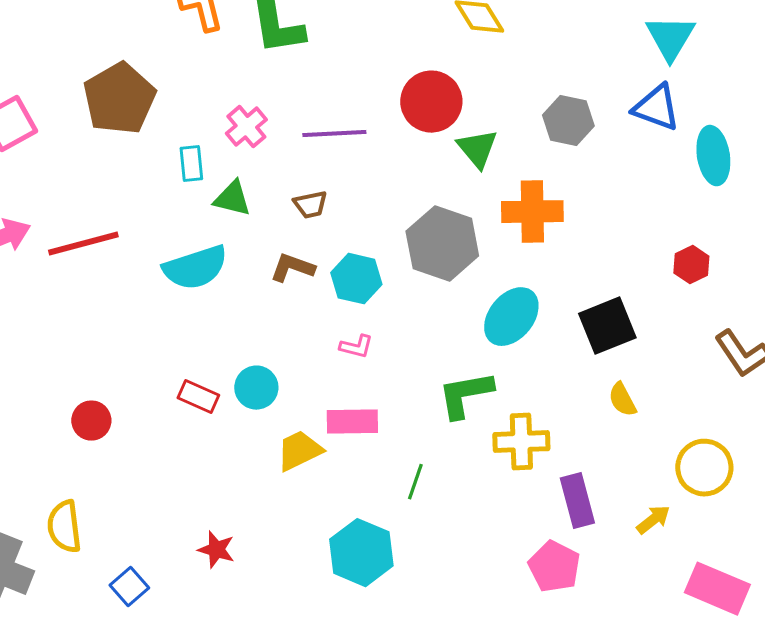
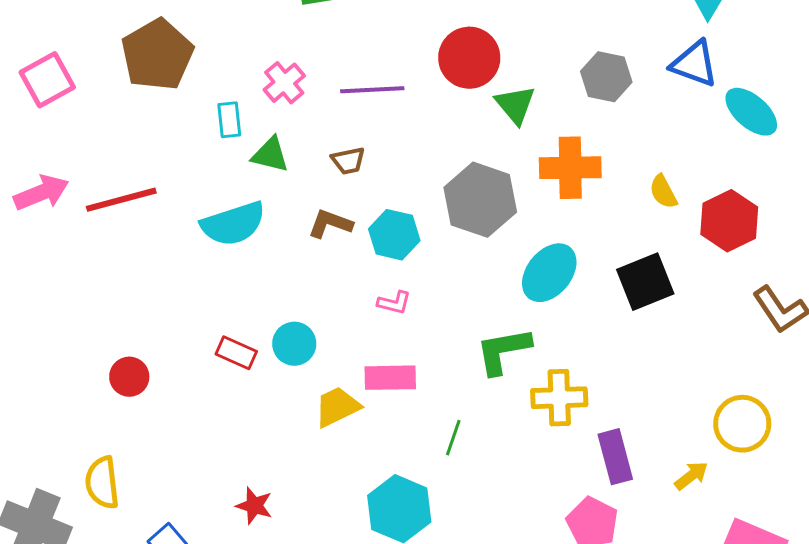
cyan ellipse: (713, 156) -> (751, 112), turned -40
red hexagon: (691, 265) -> (729, 221), size x1.6
yellow semicircle: (622, 400) -> (663, 192), moved

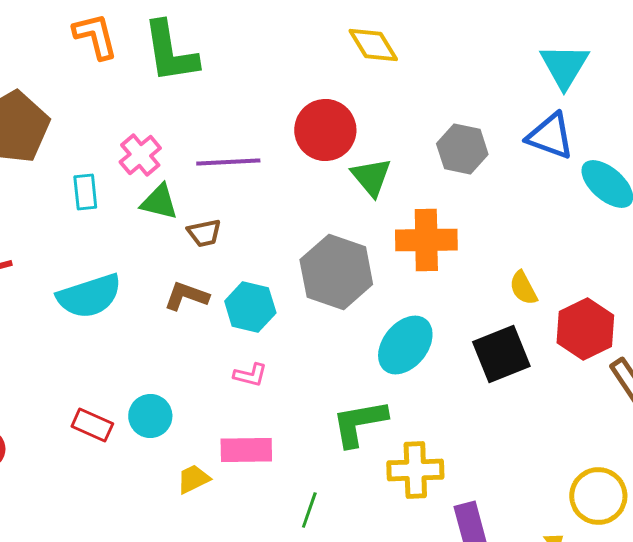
green triangle: (270, 155) -> (159, 202), moved
yellow semicircle: (663, 192) -> (523, 288), moved
red hexagon: (729, 221) -> (585, 329), moved
yellow trapezoid: (337, 407) -> (193, 479), size x0.7

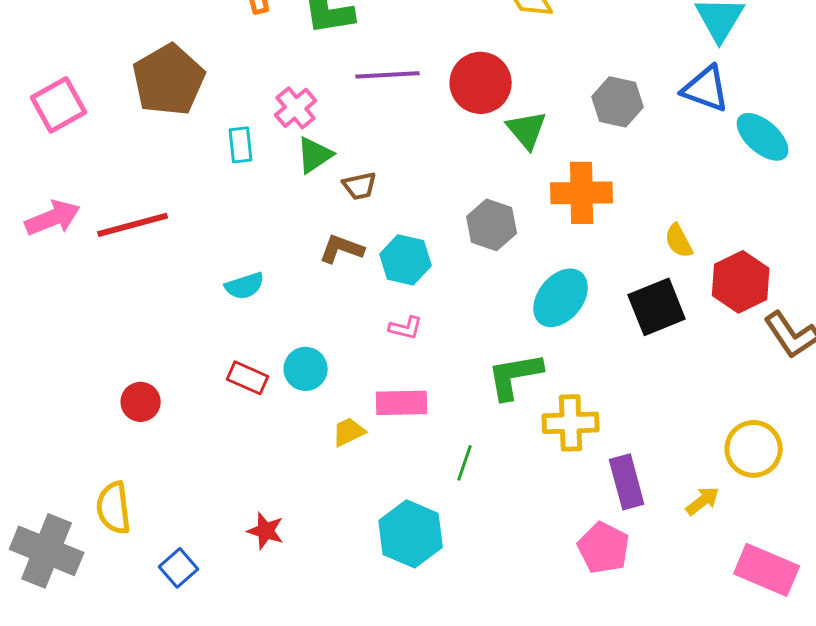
purple line: (228, 162) -> (388, 75), moved
green triangle: (159, 202) -> (315, 155), turned -48
gray hexagon: (336, 272) -> (492, 225), size x0.7
cyan semicircle: (89, 296) -> (245, 286), moved, size x0.6

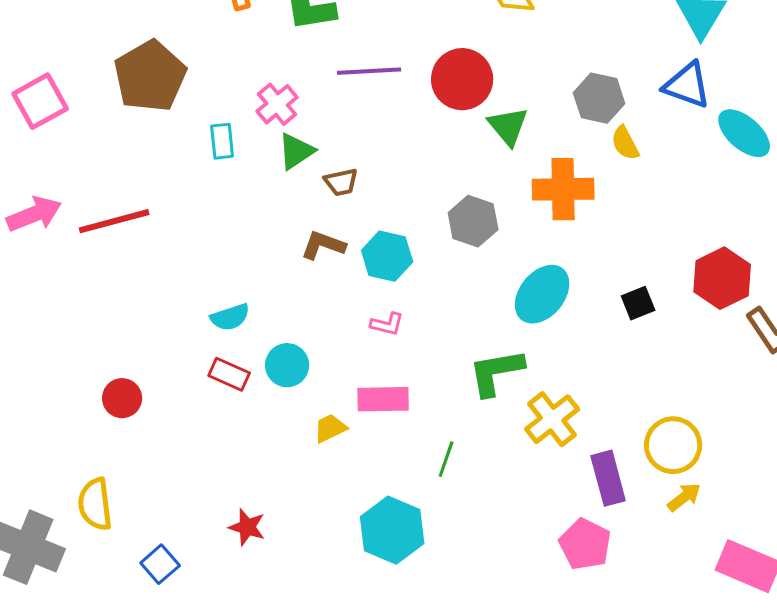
yellow semicircle: (679, 241) -> (625, 143), moved
cyan semicircle: (245, 286) -> (230, 317), moved
black square: (657, 307) -> (638, 303), size x0.6
yellow cross: (571, 423) -> (552, 419), turned -36
yellow circle: (754, 449) -> (673, 445), moved

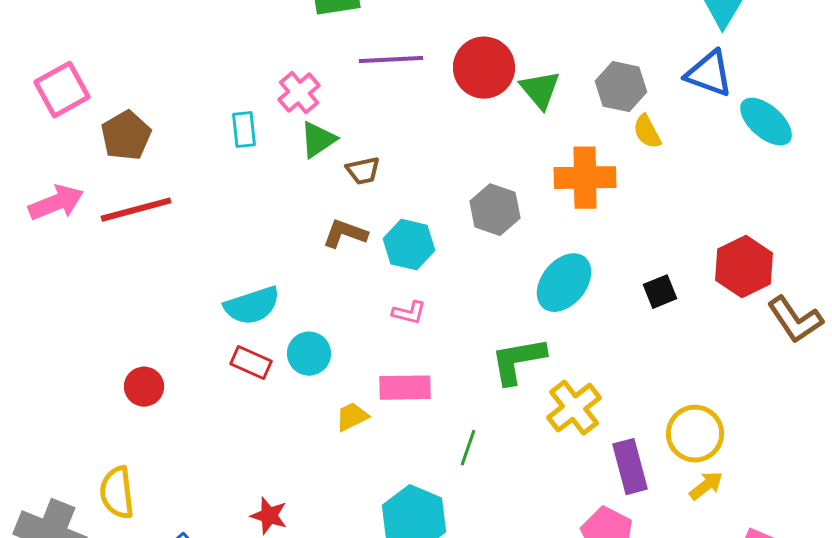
brown pentagon: (150, 76) -> (126, 136), moved, size x0.7
green triangle: (508, 126) -> (540, 90), moved
cyan semicircle: (230, 317) -> (252, 306), size x1.4

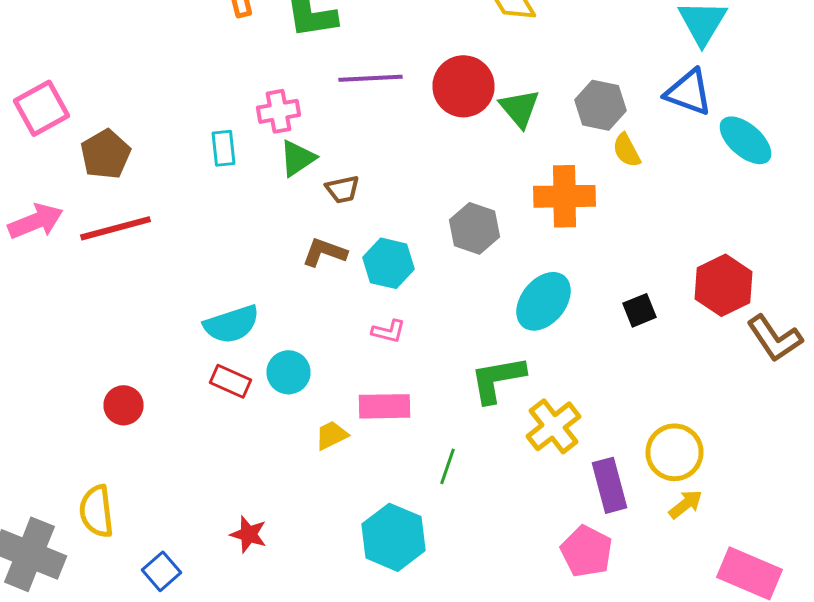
pink cross: (299, 93) -> (278, 111), turned 30

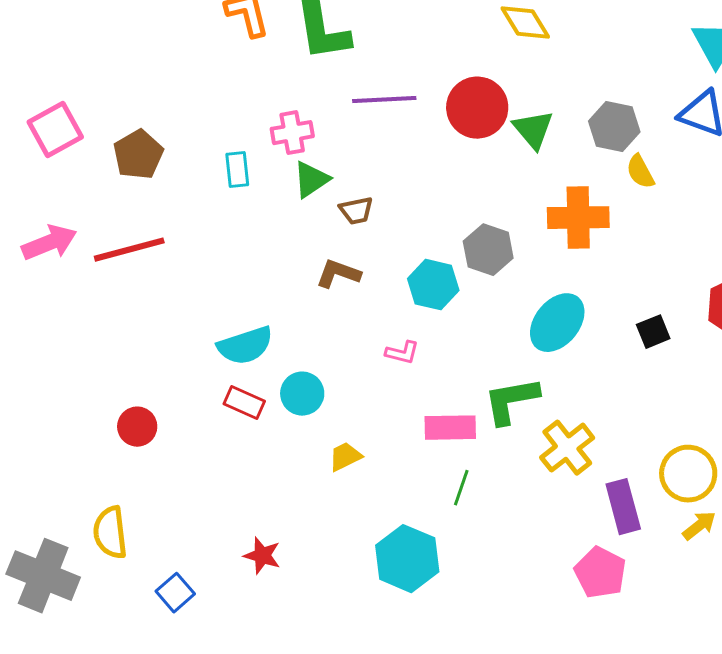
brown pentagon: (106, 154) -> (138, 155), moved
cyan hexagon: (388, 263) -> (433, 285), moved
pink rectangle: (384, 406) -> (450, 428), moved

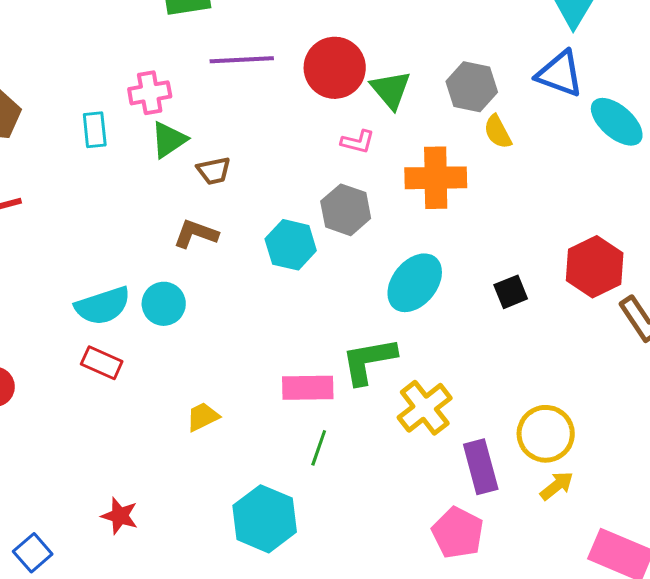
pink L-shape: (402, 353) -> (358, 142), moved
cyan circle: (302, 394) -> (164, 304), moved

